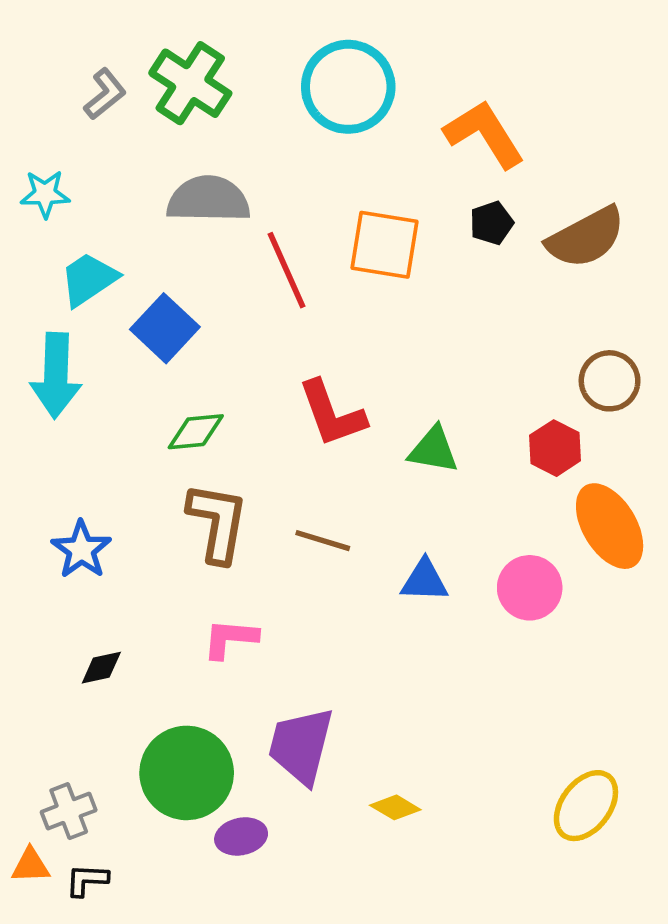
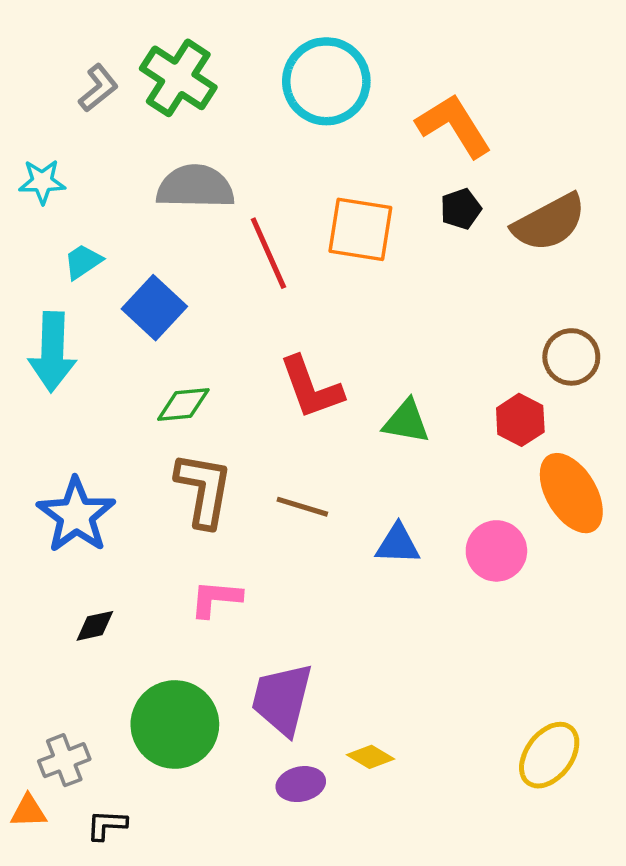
cyan trapezoid: (89, 279) -> (83, 262), size x0.7
blue star: (81, 550) -> (76, 515), size x1.4
purple ellipse: (241, 836) -> (301, 784), moved
black L-shape: (87, 880) -> (107, 825), moved

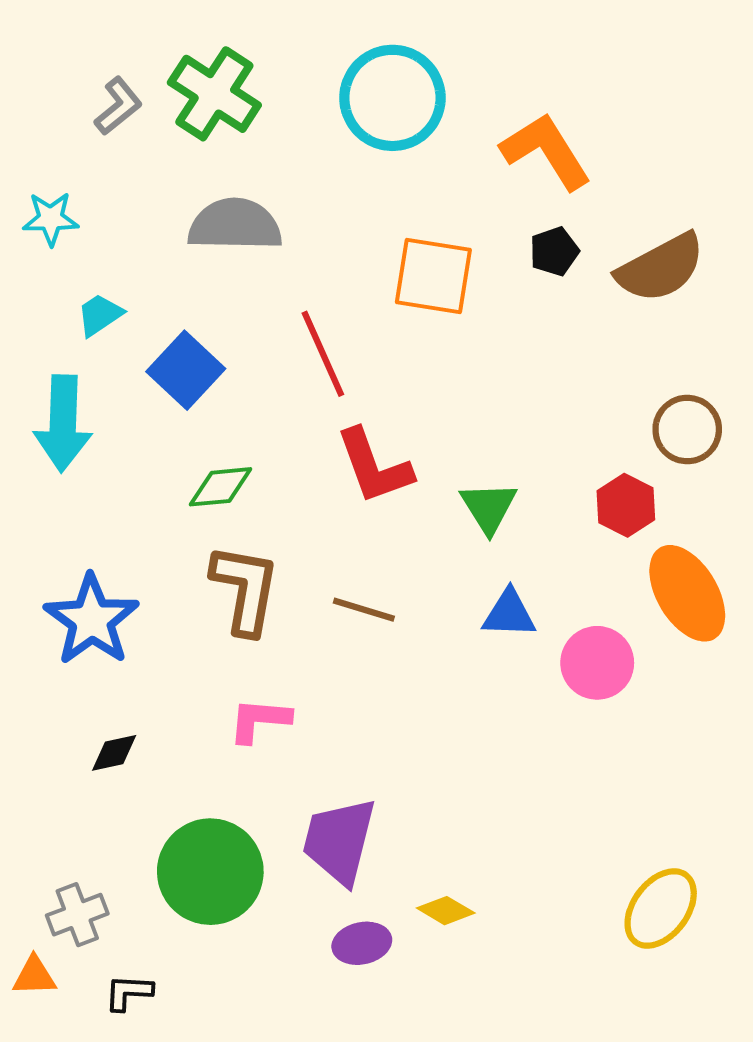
red line: (268, 253) -> (323, 354), moved
green triangle: (406, 422) -> (489, 507), turned 48
blue triangle: (398, 544) -> (509, 614), moved

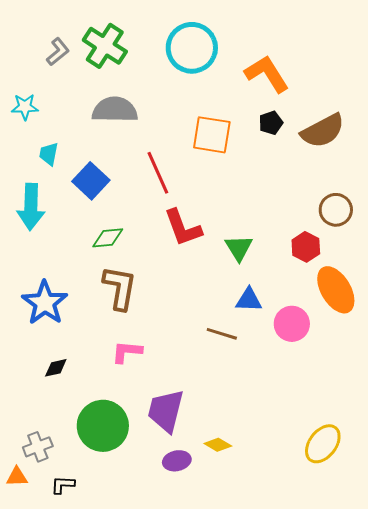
cyan trapezoid: (100, 315) -> (49, 154), turned -45
brown line: (364, 610) -> (222, 334), moved

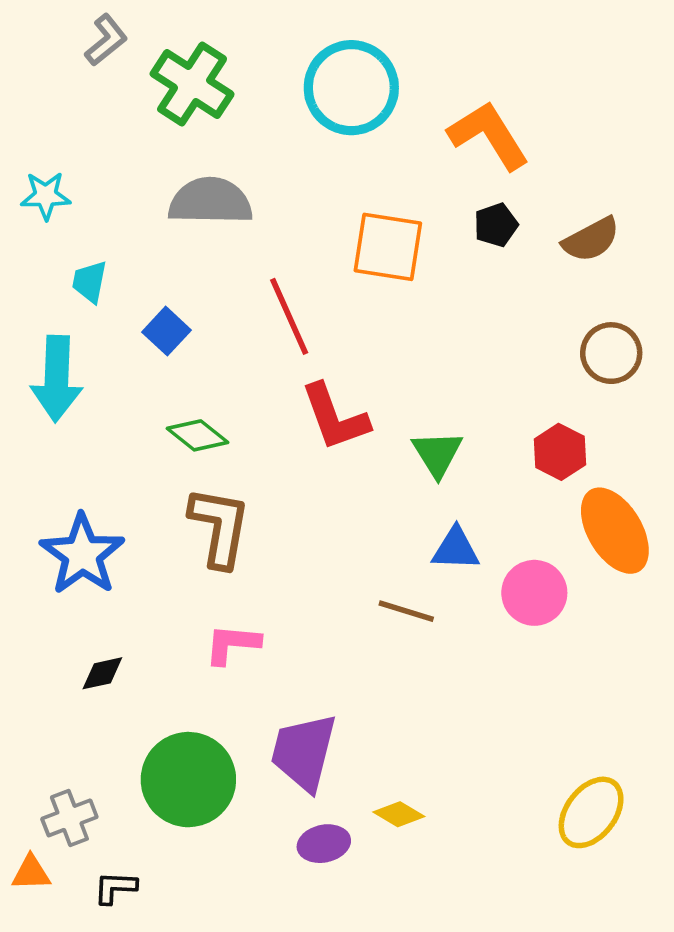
gray L-shape: (58, 52) -> (106, 40), moved
brown semicircle: (323, 131) -> (591, 240), size x0.7
blue square: (91, 181) -> (166, 331), size x0.7
brown circle: (336, 210) -> (611, 353), moved
green diamond: (108, 238) -> (198, 435), turned 44

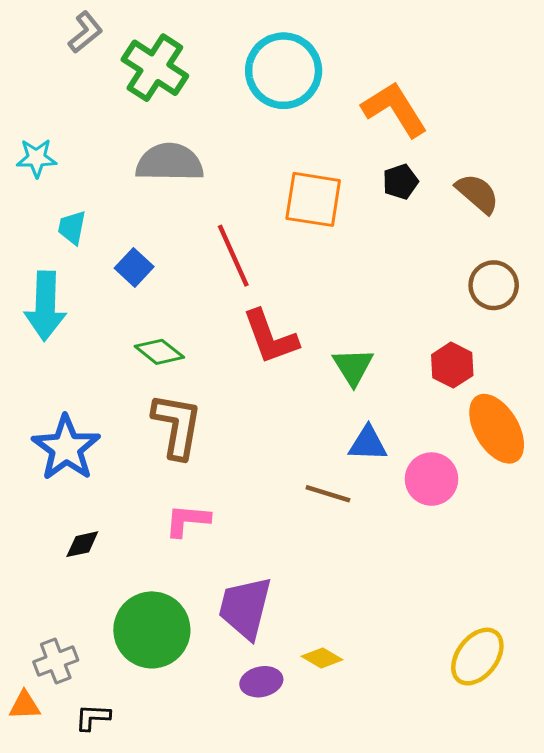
brown semicircle: (591, 240) -> (477, 193), turned -111

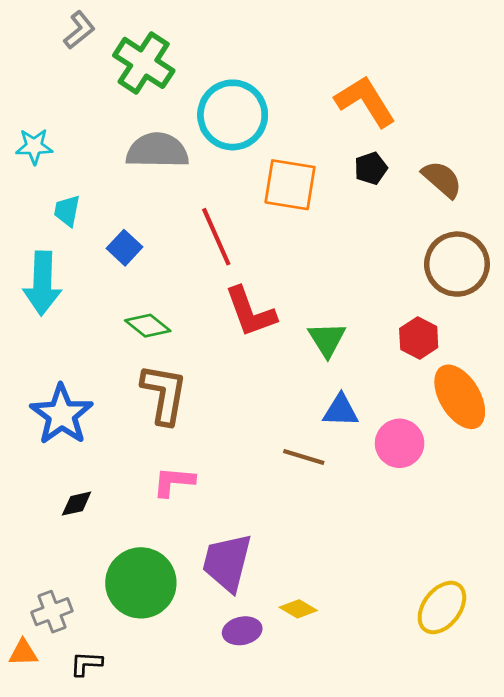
cyan circle: (284, 71) -> (233, 115), moved
brown circle: (494, 285) -> (457, 264), size x1.4

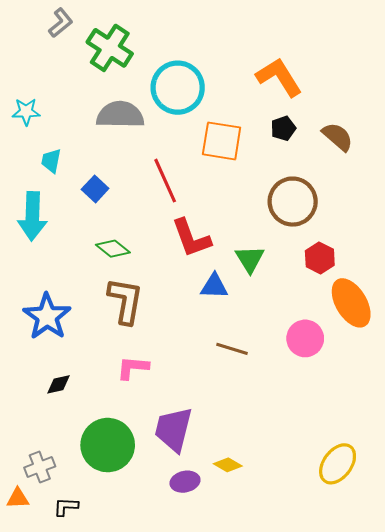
brown circle: (457, 264) -> (293, 202), moved
blue triangle: (341, 410) -> (214, 286), moved

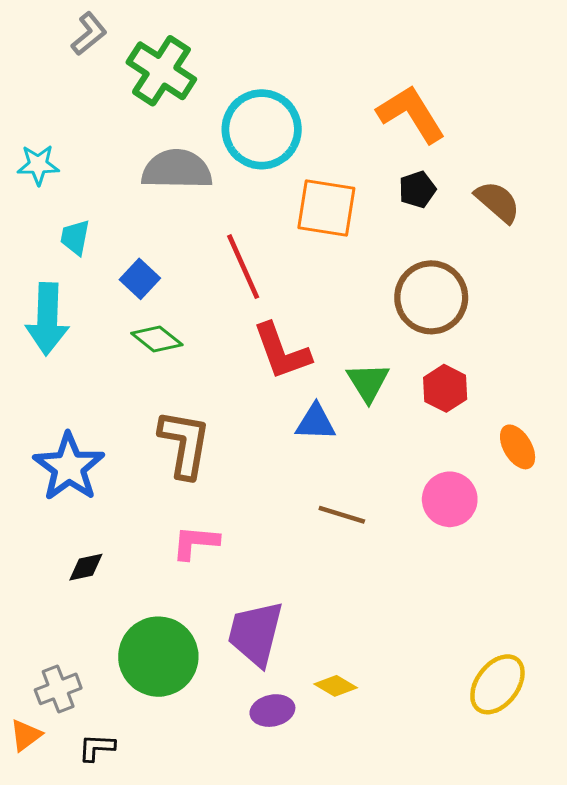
green diamond: (113, 249) -> (157, 339), moved
red hexagon: (320, 258) -> (445, 388), moved
orange ellipse: (351, 303) -> (518, 447), size x0.6
orange triangle: (18, 498) -> (26, 735), turned -35

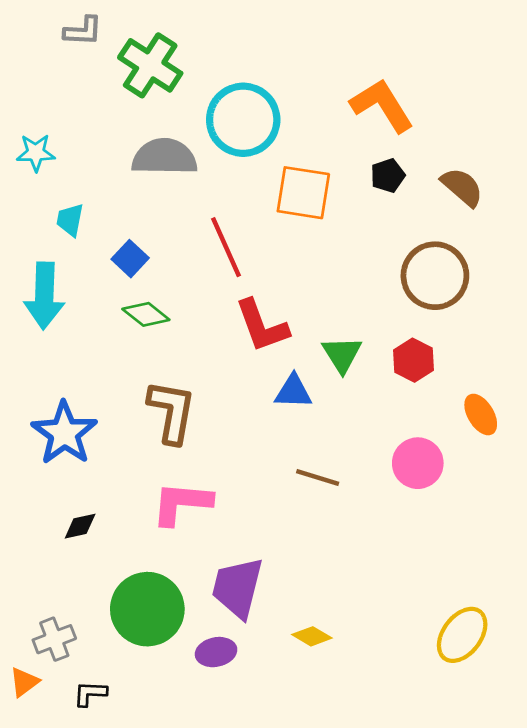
gray L-shape: (89, 34) -> (83, 31), turned 42
brown circle: (431, 297) -> (435, 276), moved
pink L-shape: (195, 542) -> (182, 503), size x1.4
purple ellipse: (272, 711) -> (216, 652), moved

